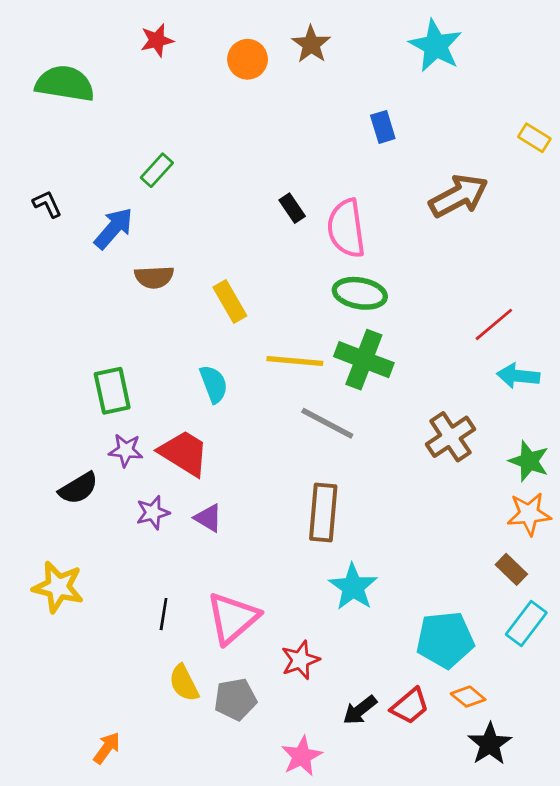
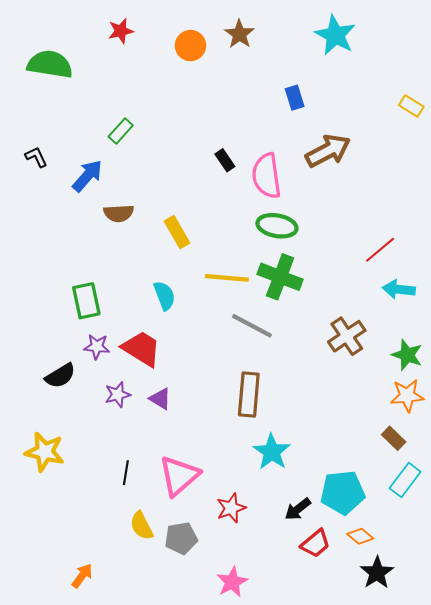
brown arrow: (459, 196) -> (328, 151), moved
black arrow: (360, 710) -> (298, 509), moved

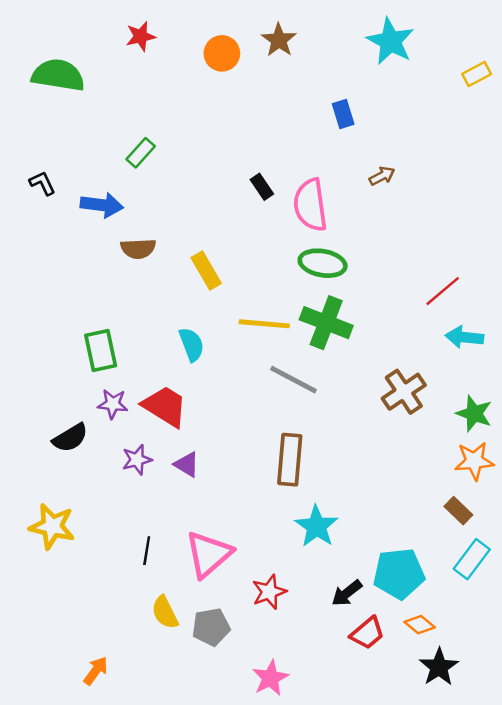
yellow rectangle: (411, 106) -> (477, 74), moved, turned -60
brown arrow: (328, 151) -> (382, 176), size x0.5
blue arrow: (87, 176) -> (102, 205), turned 56

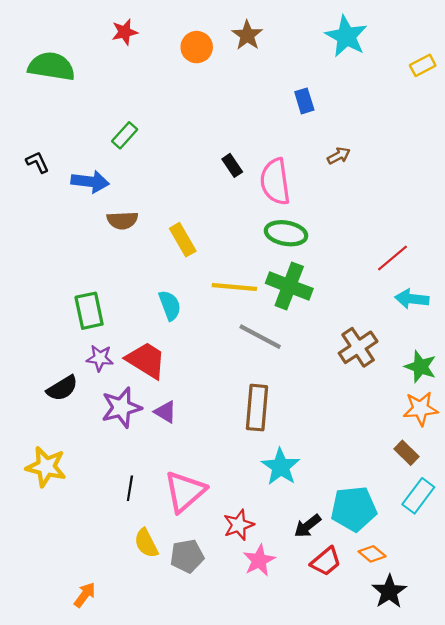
purple star: (137, 460) -> (121, 408), size x1.5
pink star: (270, 678) -> (259, 560), moved

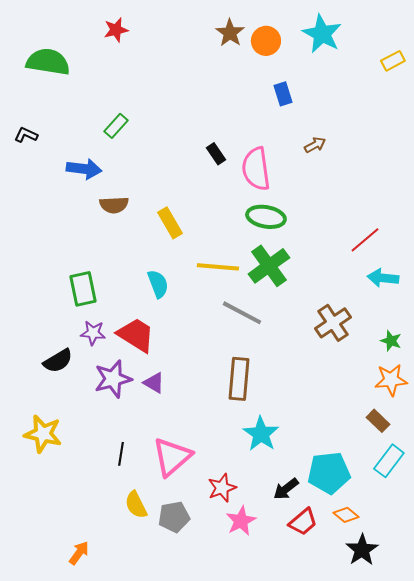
orange circle: (197, 47) -> (266, 41), moved
black L-shape: (37, 162) -> (26, 135), moved, turned -40
green cross: (289, 286) -> (269, 266), turned 33
green star: (420, 367) -> (391, 341), size x0.7

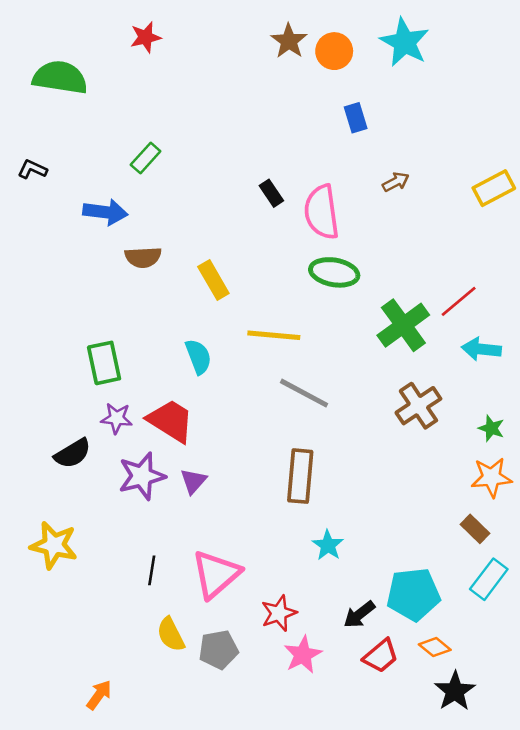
yellow rectangle: (393, 61) -> (494, 188), moved, size x1.4
green cross: (269, 266) -> (403, 325), moved
purple triangle: (154, 383) -> (193, 481), turned 40
cyan star: (261, 434) -> (328, 545), size x0.7

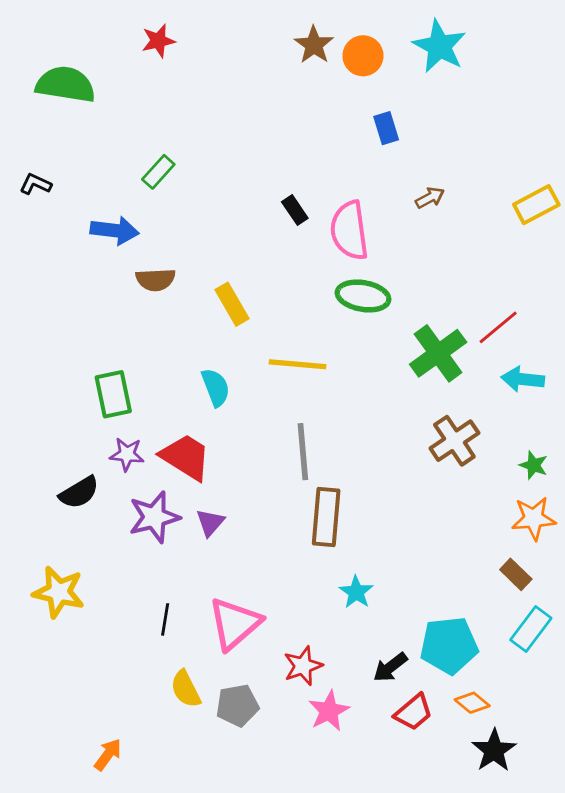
gray line: (304, 393) -> (303, 452), moved, turned 57

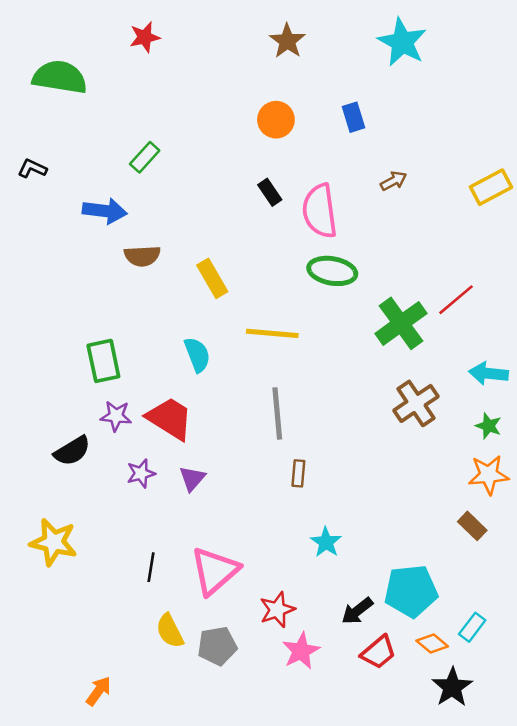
orange circle: (363, 56) -> (276, 120), moved
cyan arrow: (523, 379) -> (488, 373), moved
purple star: (154, 517) -> (141, 473), size x0.6
brown rectangle: (326, 517) -> (298, 473), size x0.5
cyan rectangle: (531, 629) -> (472, 627), moved, size x0.7

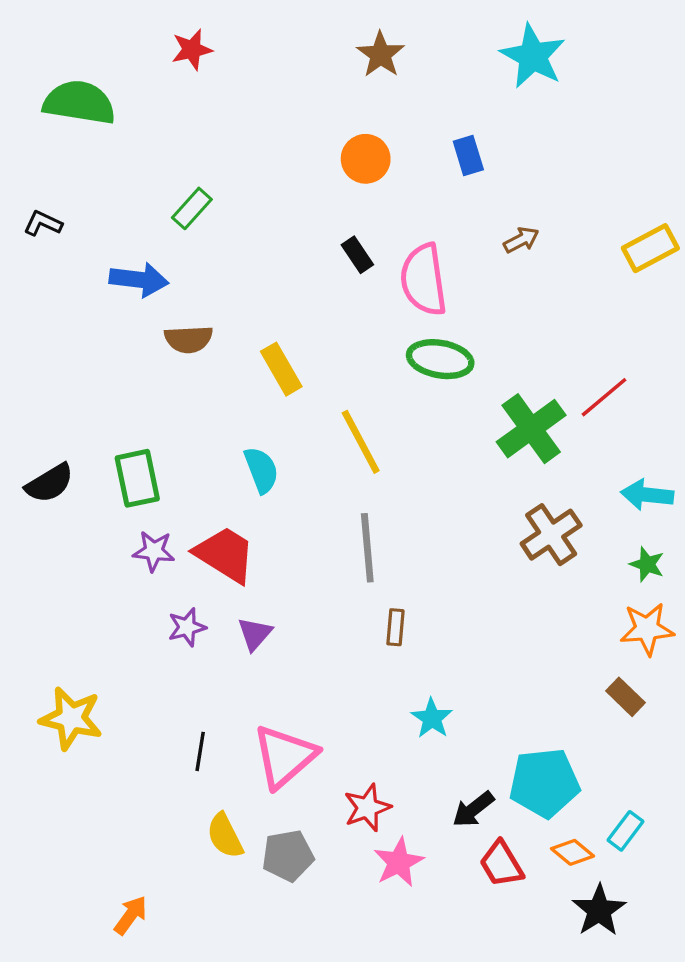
yellow line: (272, 333) -> (361, 442), turned 57
black semicircle: (72, 451) -> (50, 483), moved
red trapezoid: (378, 652) -> (501, 864), turned 99

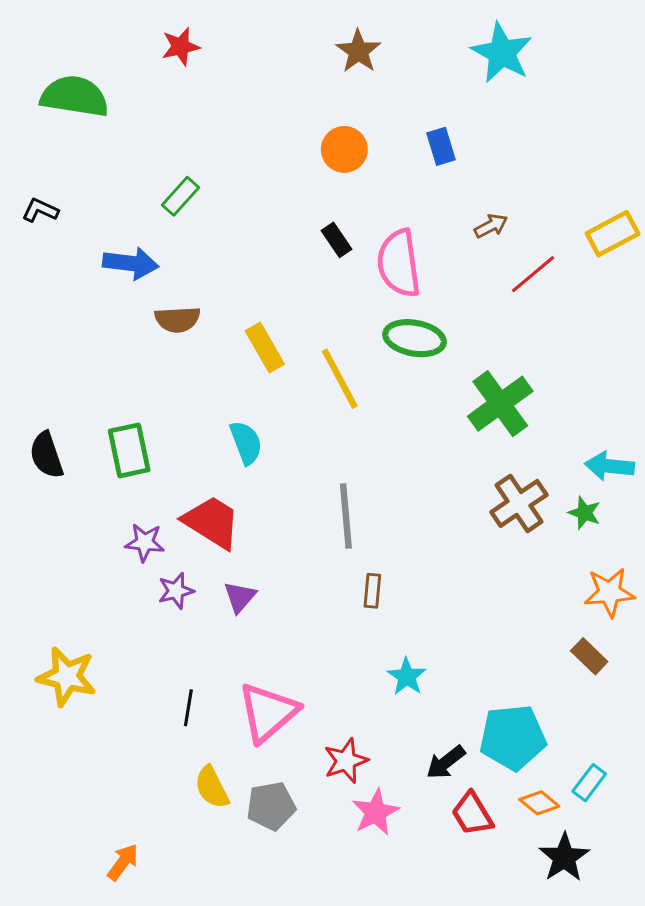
red line: (604, 397) -> (533, 274), moved
yellow line: (361, 442) -> (340, 379), moved
black semicircle: (50, 483) -> (46, 455), turned 102
purple star: (154, 551) -> (145, 542), moved
green star: (647, 564) -> (584, 513), moved

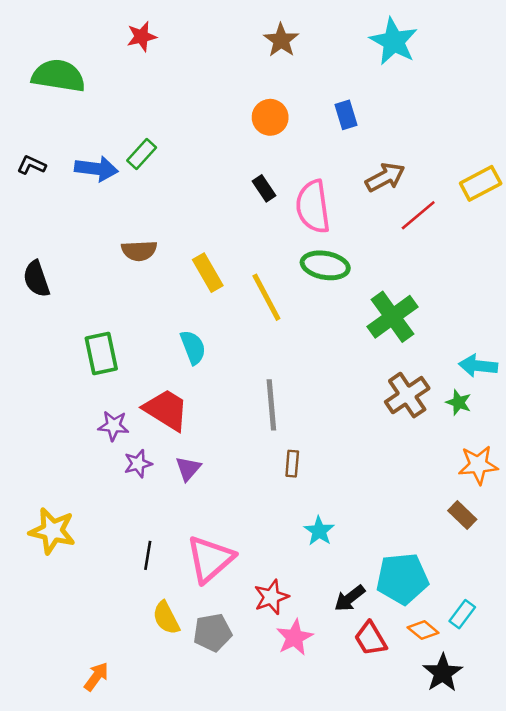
brown arrow: (491, 226) -> (385, 177), size x1.5
blue arrow: (131, 263) -> (96, 169), moved
black semicircle: (46, 455) -> (36, 279), moved

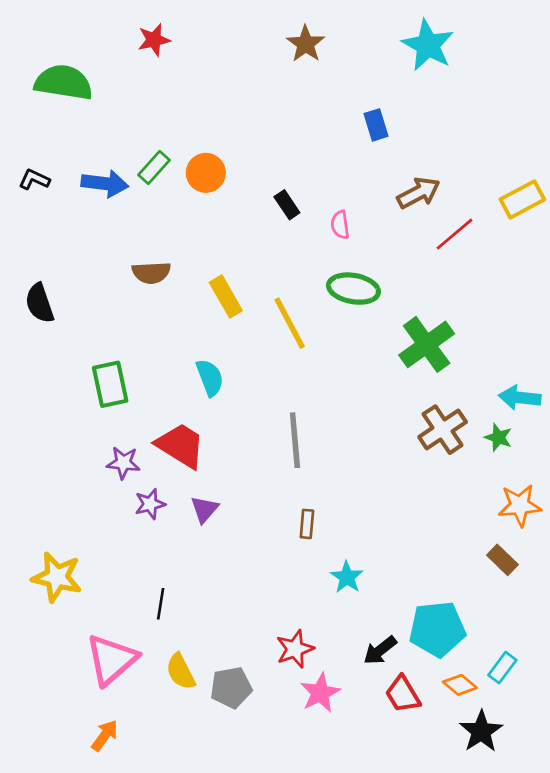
orange circle: (270, 117) -> (206, 173), moved
pink semicircle: (313, 207) -> (340, 225), size x0.5
brown rectangle: (292, 464) -> (307, 524), moved
pink triangle: (210, 559) -> (111, 660), moved

